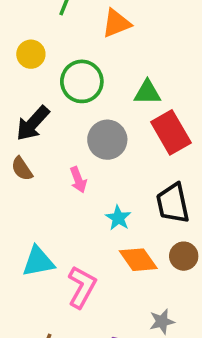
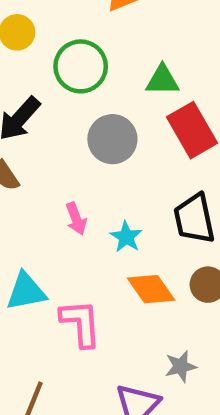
pink arrow: (78, 180) -> (76, 219), moved
pink L-shape: (82, 287) -> (81, 323), turned -33

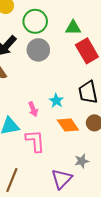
gray circle: (112, 139) -> (38, 50), moved
pink arrow: (76, 219) -> (33, 109), moved

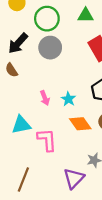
green triangle: (73, 28) -> (86, 15), moved
pink arrow: (33, 109) -> (45, 98), moved

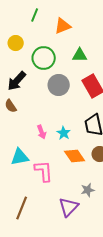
gray circle: (50, 48) -> (59, 85), moved

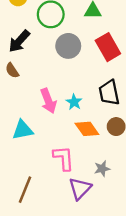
pink arrow: (42, 132) -> (48, 101), size x1.5
pink L-shape: (44, 171) -> (64, 158), moved

